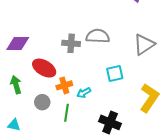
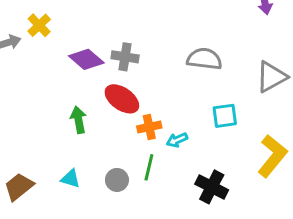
purple diamond: (18, 43) -> (86, 59), turned 35
gray cross: (71, 43) -> (125, 57), moved
gray circle: (42, 102) -> (117, 180), moved

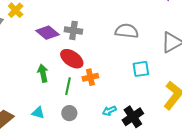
cyan arrow: (177, 140) -> (109, 111), moved
green line: (149, 167) -> (68, 86), moved
black cross: (212, 187) -> (133, 117), turned 30

